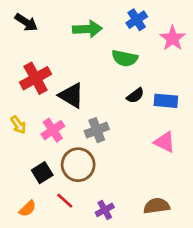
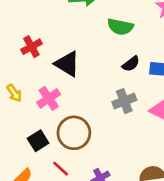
red cross: (36, 78) -> (31, 47), size x0.7
gray cross: (97, 130) -> (124, 101), moved

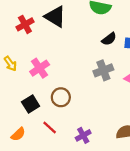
black triangle: (67, 64) -> (55, 17), moved
brown circle: (74, 133) -> (61, 97), size x0.7

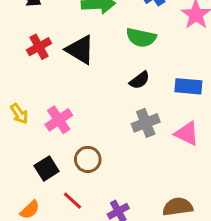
red cross: (25, 24) -> (39, 47), moved
black semicircle: (109, 39) -> (140, 80), moved

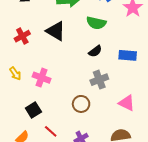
red cross: (39, 47) -> (22, 36), moved
pink cross: (59, 120) -> (42, 78), turned -36
pink triangle: (187, 134) -> (127, 103), moved
brown circle: (88, 159) -> (81, 104), moved

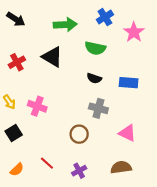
black semicircle: (95, 51) -> (94, 78), turned 56
gray cross: (99, 80) -> (98, 108), turned 36
black square: (33, 110) -> (14, 133), moved

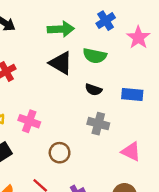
black triangle: (52, 57) -> (61, 63), moved
brown circle: (79, 134) -> (60, 153), moved

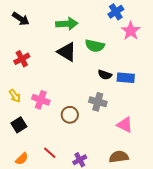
blue cross: (106, 21) -> (116, 12), moved
black semicircle: (93, 90) -> (105, 75), moved
brown circle: (60, 153) -> (70, 115), moved

